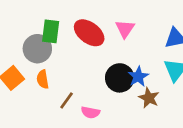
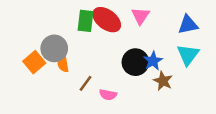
green rectangle: (51, 31) -> (85, 21), moved
gray circle: (37, 49) -> (54, 48), moved

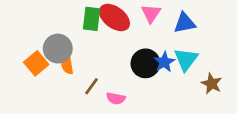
blue triangle: (188, 25) -> (185, 23), moved
cyan triangle: (188, 55) -> (186, 59), moved
brown star: (163, 81) -> (212, 84), moved

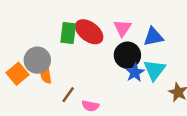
black circle: (145, 63) -> (127, 55), moved

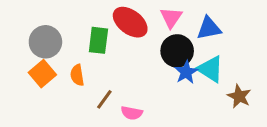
green rectangle: (68, 33) -> (98, 40), moved
gray circle: (37, 60) -> (45, 42), moved
cyan triangle: (155, 70) -> (210, 69), turned -35

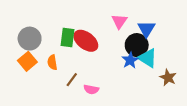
red ellipse: (130, 22) -> (86, 41), moved
blue triangle: (209, 28) -> (146, 29), turned -48
black circle: (177, 51) -> (137, 45), moved

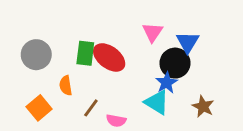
cyan triangle: (147, 58) -> (157, 102), moved
orange square: (27, 61) -> (39, 108), moved
brown star: (168, 78) -> (203, 107), moved

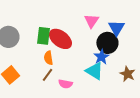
orange semicircle: (66, 86) -> (48, 58), moved

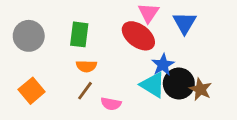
red ellipse: (60, 39) -> (138, 36), moved
black circle: (107, 43) -> (179, 83), moved
orange semicircle: (48, 58) -> (86, 66), turned -80

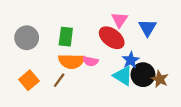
orange semicircle: (86, 66) -> (71, 61), size x1.6
brown line: (85, 91) -> (59, 80), moved
pink semicircle: (111, 104) -> (90, 61), moved

